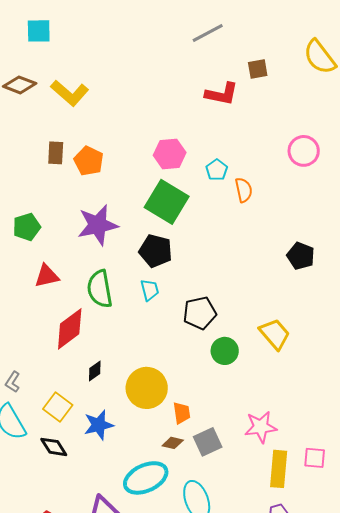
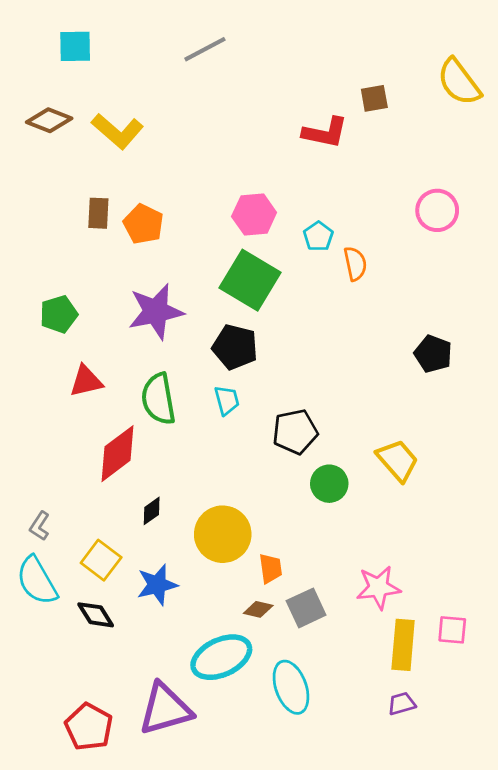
gray line: (208, 33) -> (205, 49), moved

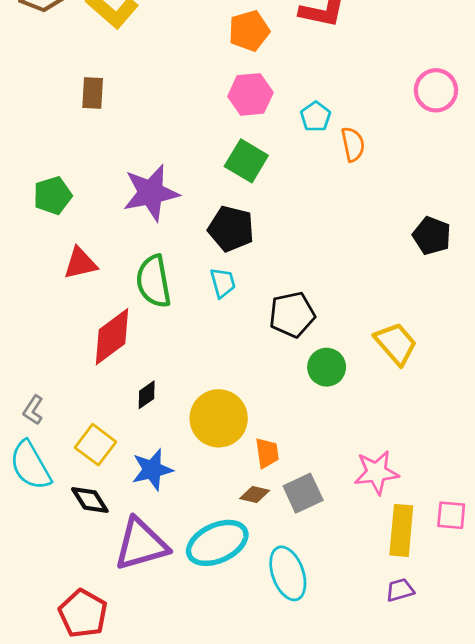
orange pentagon: (143, 224) -> (249, 31), moved, turned 30
green square: (250, 280) -> (246, 161), size x0.7
purple triangle: (165, 709) -> (141, 544), moved

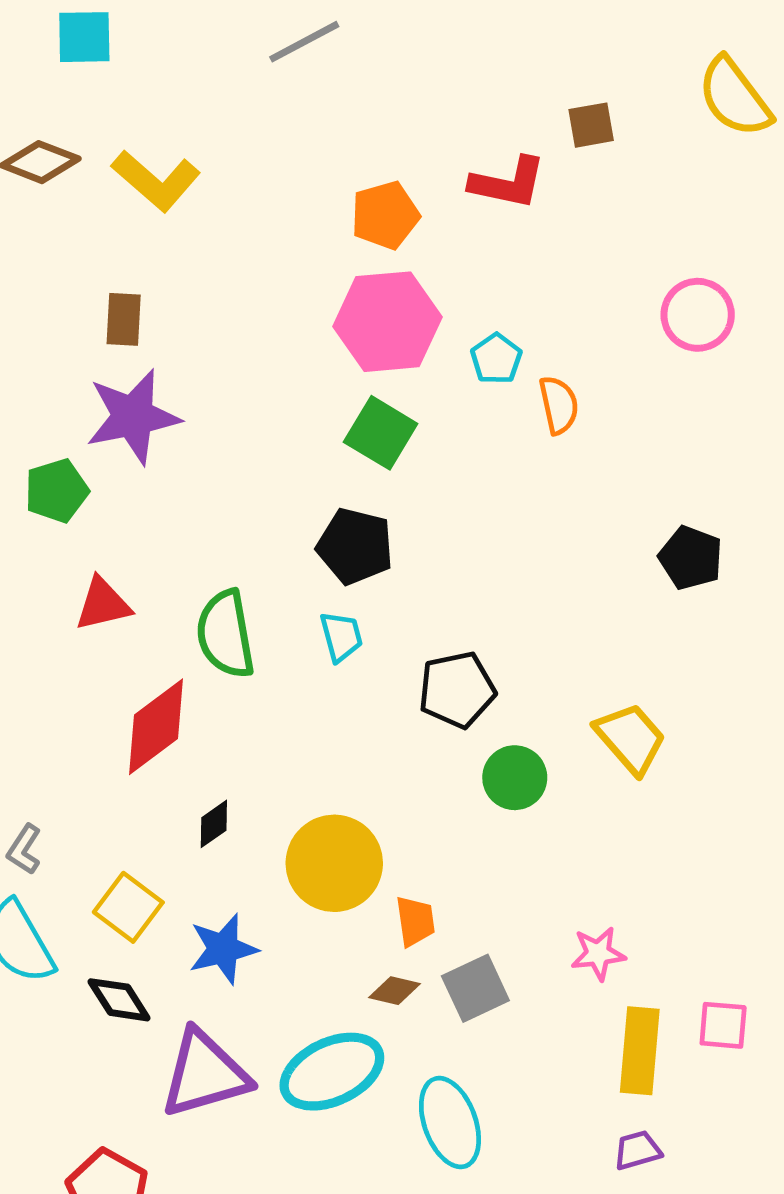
pink hexagon: (250, 94) -> (387, 322), size x1.4
purple star: (151, 193) -> (133, 417), moved
pink star: (376, 472) -> (598, 954), size x0.7

